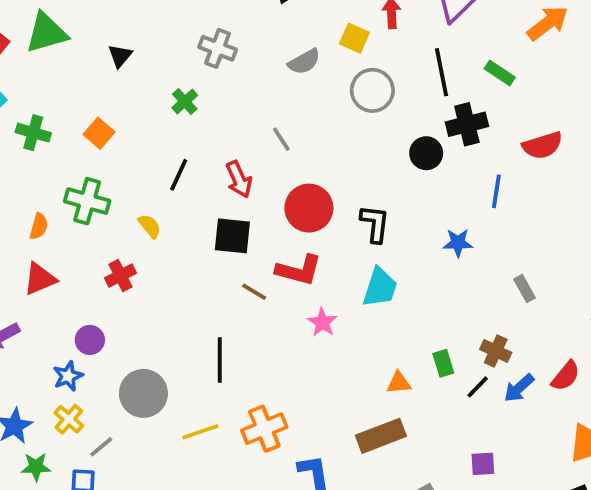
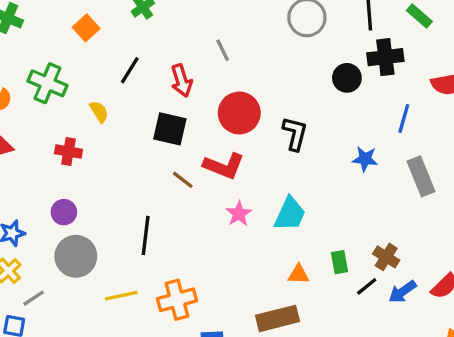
orange square: (99, 133) -> (86, 28), moved
red cross: (121, 276) -> (68, 151), turned 30
cyan trapezoid: (380, 287) -> (290, 214), moved
gray rectangle: (525, 288) -> (421, 176), moved, size x1.6
purple circle: (90, 340) -> (64, 212), moved

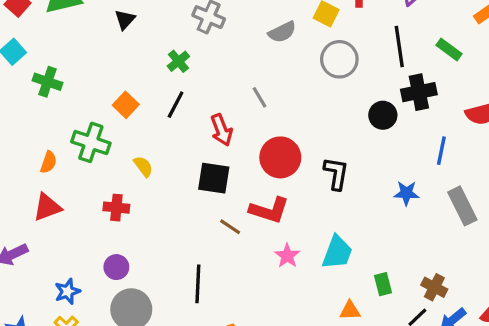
orange square: (86, 28) -> (126, 105), moved
black line: (130, 70) -> (176, 105), moved
green rectangle: (339, 262) -> (383, 284), moved

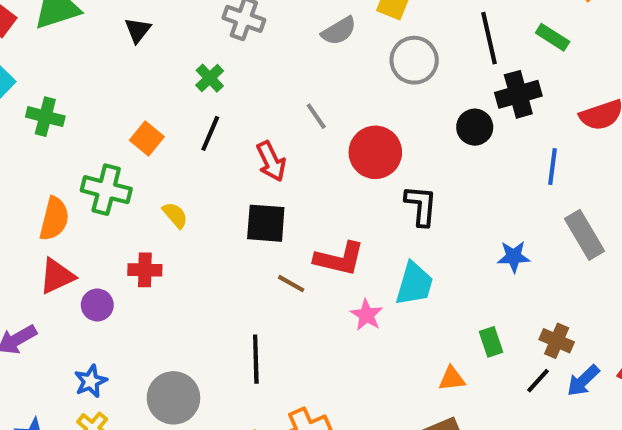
red circle: (280, 157) -> (375, 152), moved
orange semicircle: (49, 162) -> (54, 219), size x1.5
blue star: (406, 193) -> (514, 257), moved
cyan trapezoid: (337, 252) -> (414, 284), moved
purple circle: (116, 267) -> (97, 305), moved

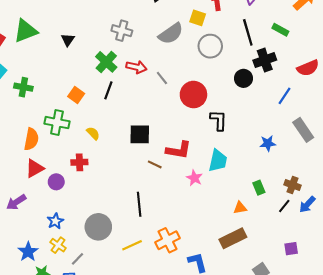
gray semicircle: (339, 31) -> (171, 34), size x1.4
green cross: (210, 78) -> (106, 62), size x1.5
red arrow: (271, 161) -> (136, 67), moved, turned -48
blue line: (553, 167) -> (285, 96), turned 30

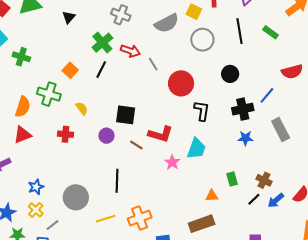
black cross: (265, 60) -> (243, 109), moved
purple circle: (56, 182) -> (106, 136), moved

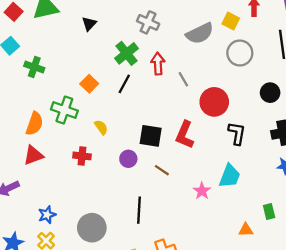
red arrow: (130, 51) -> (158, 64), turned -114
red L-shape: (160, 134) -> (185, 135), moved, turned 95

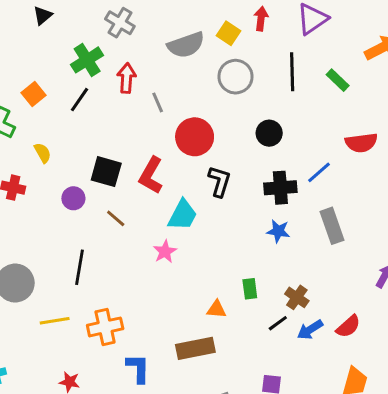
cyan trapezoid: (230, 176) -> (183, 215), moved

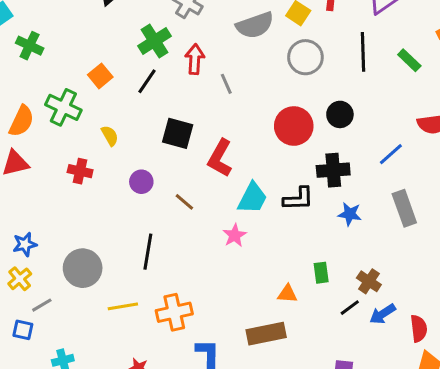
red circle: (195, 137) -> (294, 126), moved
black square: (106, 172) -> (178, 133), moved
black L-shape: (219, 181) -> (298, 199), moved, turned 72
black cross: (280, 188) -> (333, 170), moved
red semicircle: (348, 326) -> (419, 329), moved, turned -55

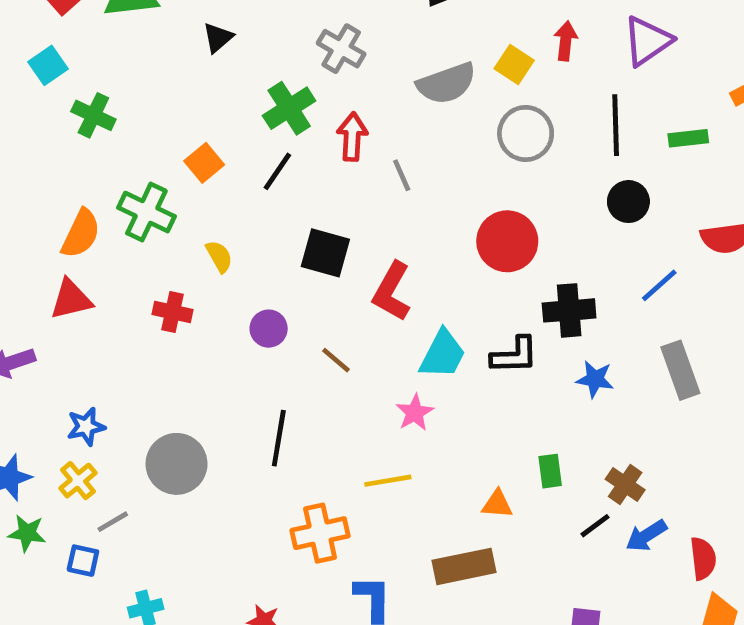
green rectangle: (409, 60) -> (688, 138), turned -50
black circle: (340, 114) -> (628, 202), moved
yellow line: (123, 306) -> (388, 481), moved

